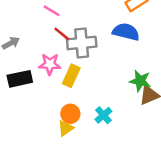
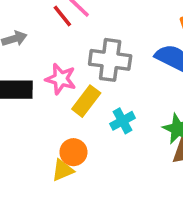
red line: (62, 34) -> (62, 16), moved
cyan cross: (103, 115) -> (123, 121), moved

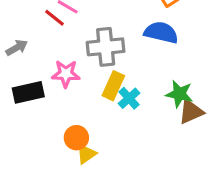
yellow rectangle: (86, 101) -> (113, 86), moved
orange circle: (73, 152) -> (76, 138), moved

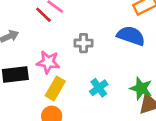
gray cross: (106, 47) -> (84, 43), size x0.6
yellow rectangle: (113, 86) -> (55, 88), moved

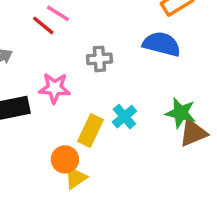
yellow rectangle: (55, 88) -> (90, 130), moved

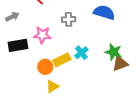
yellow rectangle: (90, 130) -> (62, 60), turned 36
orange circle: (65, 159) -> (45, 67), moved

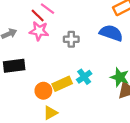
pink star: (42, 35) -> (39, 31), moved

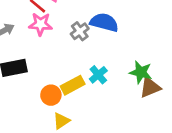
blue semicircle: (111, 33) -> (104, 22), moved
gray cross: (71, 39) -> (80, 31), turned -32

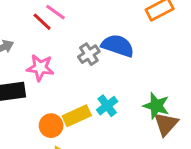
pink star: (40, 24) -> (40, 68), moved
brown triangle: (150, 87) -> (166, 124), turned -30

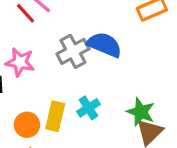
gray cross: (89, 54) -> (73, 51), size x1.4
yellow rectangle: (77, 116) -> (55, 116), turned -56

